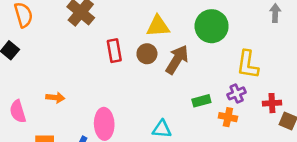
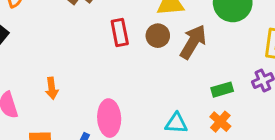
orange arrow: (55, 98) -> (52, 88), turned 78
orange cross: (228, 117) -> (220, 122), moved, turned 30

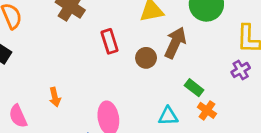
brown circle: (158, 36) -> (146, 58), moved
green rectangle: (222, 90) -> (194, 88), moved, turned 60

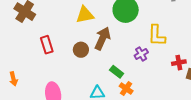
red rectangle: (109, 41) -> (47, 45), moved
purple cross: (241, 70) -> (141, 54), moved

